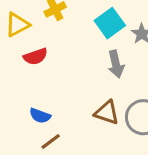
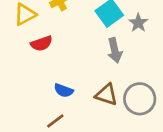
blue semicircle: (40, 116) -> (64, 91), moved

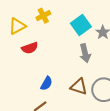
blue semicircle: (64, 91) -> (46, 83), turned -80

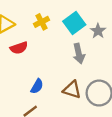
yellow cross: (43, 16) -> (41, 22), moved

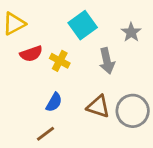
yellow cross: (41, 22) -> (60, 61), moved, turned -35
cyan square: (74, 23) -> (83, 25), moved

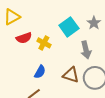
cyan square: (83, 25) -> (69, 27), moved
gray arrow: (107, 61) -> (86, 50), moved

